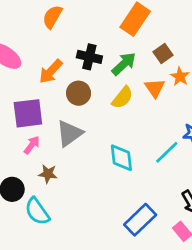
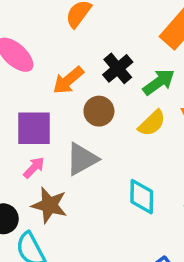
black cross: (89, 57) -> (118, 68), turned 30
brown star: (48, 174) -> (49, 205), size x1.5

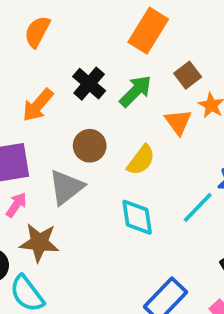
brown circle: (99, 111) -> (90, 146), moved
yellow semicircle: (152, 123) -> (141, 160), moved

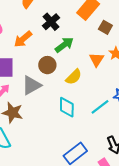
brown square: (188, 75) -> (105, 27), moved, turned -32
black cross: (89, 84) -> (51, 22), moved
green arrow: (136, 91) -> (64, 45), moved

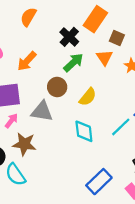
black cross: (51, 22) -> (69, 37), moved
orange triangle: (97, 60) -> (105, 58), moved
gray triangle: (31, 85) -> (42, 111), turned 45

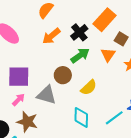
orange arrow: (27, 61) -> (51, 36), moved

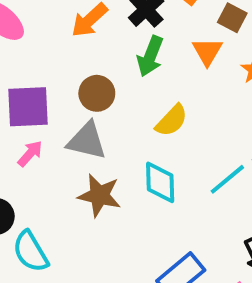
green arrow: (80, 55) -> (150, 56), turned 150
brown circle: (63, 75) -> (97, 93), moved
brown star: (27, 122) -> (99, 195), moved

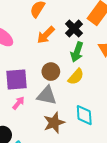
yellow semicircle: (172, 121) -> (76, 77), moved
brown star: (99, 195) -> (54, 123), turned -30

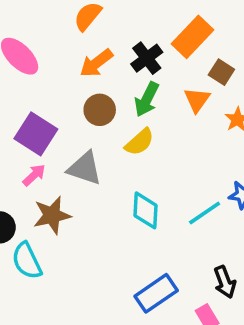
brown circle: (51, 72) -> (100, 110), moved
purple square: (17, 79) -> (36, 134), turned 30
brown star: (54, 123) -> (52, 215), moved

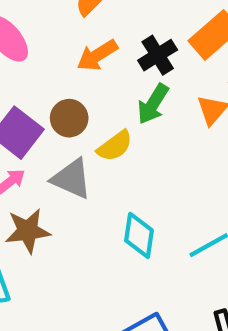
brown circle: (100, 110) -> (69, 118), moved
yellow semicircle: (139, 142) -> (115, 146), moved

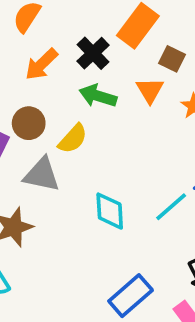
green arrow: (153, 104) -> (98, 96), turned 87

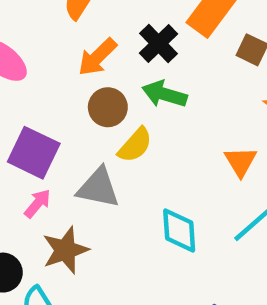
orange triangle: (150, 90) -> (241, 162), moved
brown circle: (29, 123) -> (108, 107), moved

